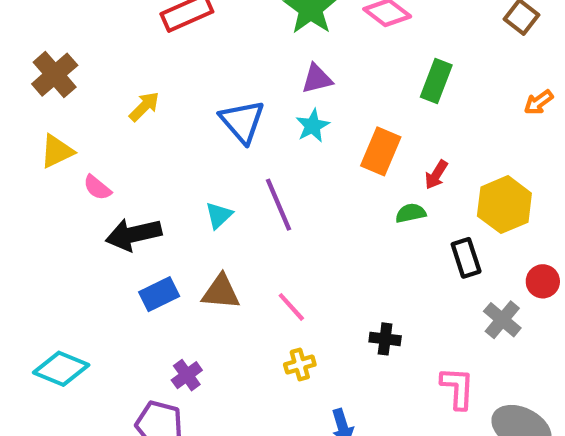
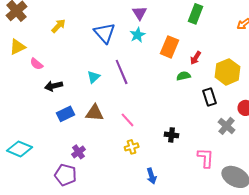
purple triangle: (317, 79) -> (140, 13), turned -49
black arrow: (134, 234) -> (54, 86), size x0.7

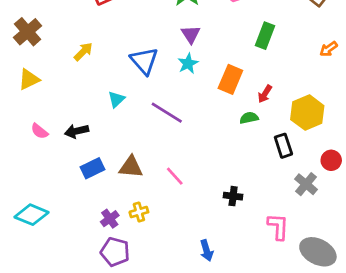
pink semicircle: (37, 64) -> (39, 131), moved
purple line: (122, 72) -> (167, 113), turned -35
cyan triangle: (94, 77) -> (116, 99), moved
yellow cross: (132, 147) -> (139, 212), moved
purple pentagon: (66, 175) -> (115, 252), moved

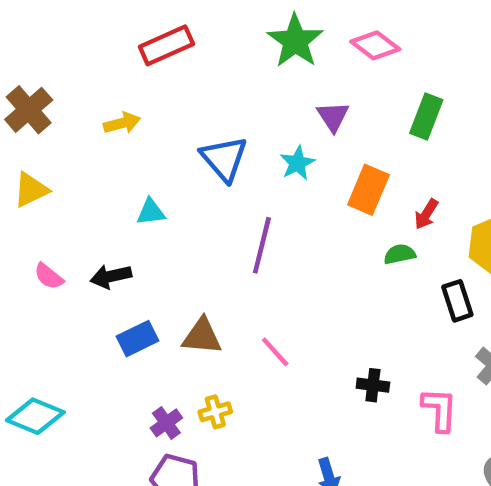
purple triangle: (191, 34) -> (333, 116), moved
yellow arrow: (83, 52) -> (122, 123), moved, turned 30
cyan triangle: (116, 99) -> (151, 212), moved, turned 36
purple line: (167, 113) -> (262, 245), turned 72
pink L-shape: (278, 227) -> (440, 410), moved

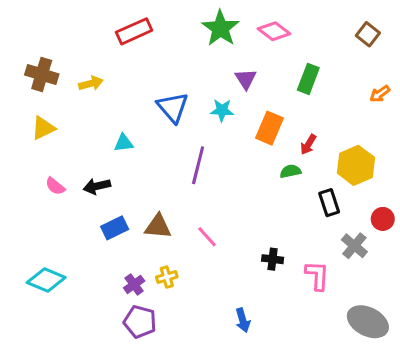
brown cross: (29, 110) -> (42, 74), turned -32
yellow arrow: (122, 123) -> (91, 83), moved
cyan star: (297, 163) -> (222, 110), turned 30

